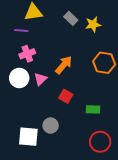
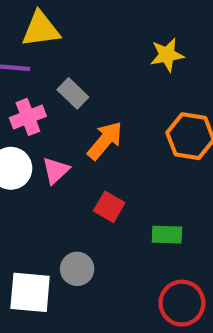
gray rectangle: (71, 18) -> (73, 93), moved

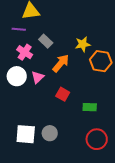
yellow star: (167, 55) -> (83, 44), moved
pink cross: (28, 117) -> (25, 52), turned -35
gray circle: (77, 269) -> (50, 133), moved

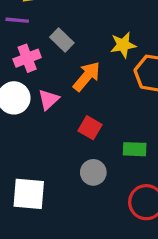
pink cross: (25, 52) -> (27, 58), turned 35
gray circle: (50, 133) -> (93, 172), moved

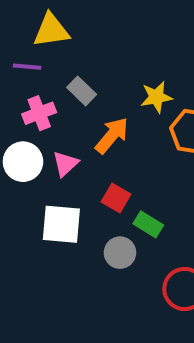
green rectangle: (135, 149) -> (148, 224), moved, turned 30
white square: (29, 194) -> (61, 224), moved

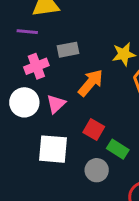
gray rectangle: (82, 91) -> (68, 50), turned -55

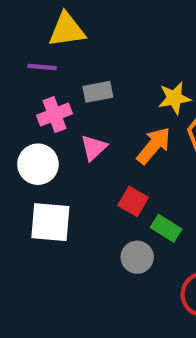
orange arrow: (91, 83) -> (154, 146), moved
pink triangle: (56, 104) -> (94, 148), moved
white square: (53, 149) -> (50, 222), moved

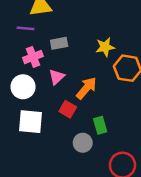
orange arrow: (154, 146) -> (86, 88), moved
red square: (133, 201) -> (68, 109), moved
green rectangle: (166, 228) -> (100, 125), turned 42

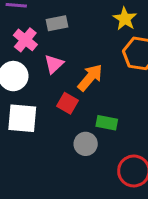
yellow star: (105, 47) -> (125, 19), moved, turned -30
pink cross: (33, 57) -> (25, 40), turned -30
green rectangle: (100, 125) -> (107, 123), turned -63

